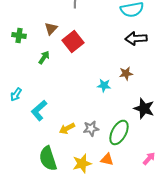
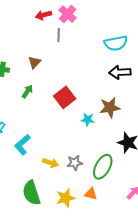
red square: (73, 41) -> (65, 97), moved
brown star: (126, 73) -> (110, 107), size x1.5
yellow arrow: (67, 128) -> (51, 163), turned -133

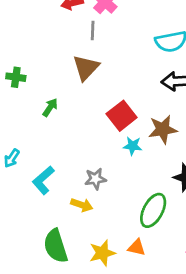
brown triangle: (34, 62) -> (86, 68), moved, size x1.5
red square: (65, 97) -> (122, 116), moved
gray star: (75, 163) -> (95, 179), moved

